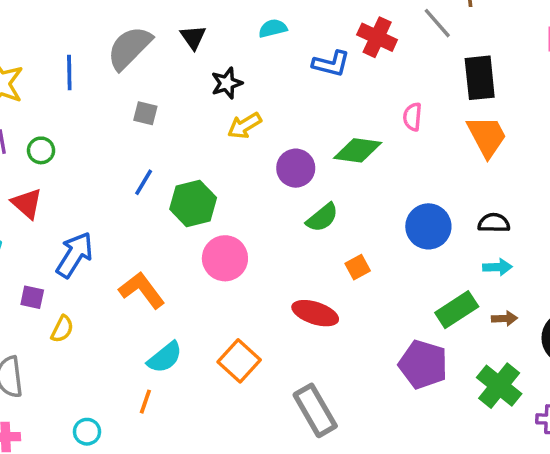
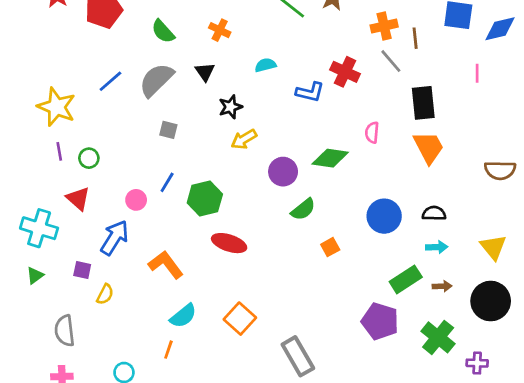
blue line: (69, 73) -> (110, 81), moved, turned 50
pink circle: (225, 258) -> (136, 200), moved, size x0.6
red ellipse: (315, 313) -> (229, 243), moved

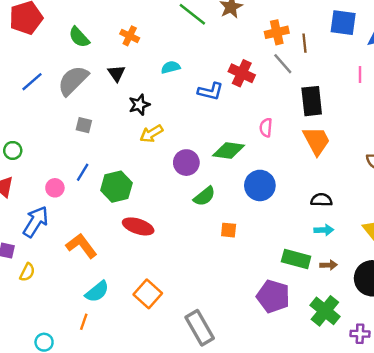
blue circle: (384, 216) -> (260, 185), moved
orange square: (330, 247) -> (229, 230), turned 35
green rectangle: (406, 279) -> (296, 259), turned 48

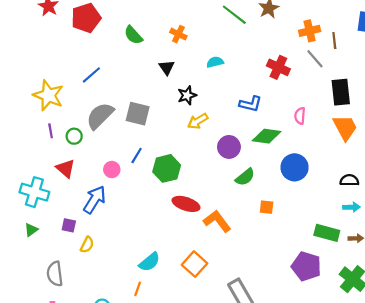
gray semicircle: (73, 81) -> (100, 116), moved
blue L-shape: (210, 91) -> (250, 104), moved
gray square: (84, 125) -> (138, 114), size x1.6
orange L-shape: (81, 246) -> (217, 221), moved

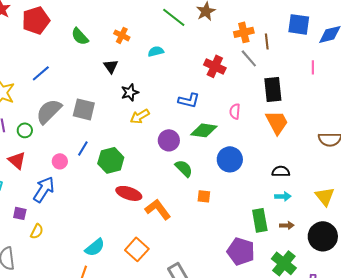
cyan semicircle: (215, 62) -> (156, 51), moved
green semicircle: (245, 177) -> (184, 168), turned -96
green rectangle: (327, 233) -> (260, 220), turned 65

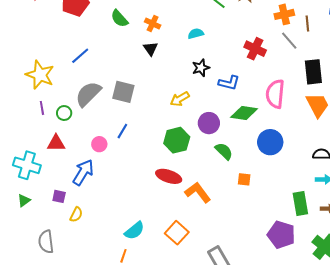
orange cross: (122, 35) -> (153, 24), moved
black star: (130, 92) -> (201, 68), moved
pink semicircle: (235, 111) -> (275, 94), size x1.8
red triangle: (17, 160) -> (56, 143), turned -42
green hexagon: (111, 160) -> (177, 140), moved

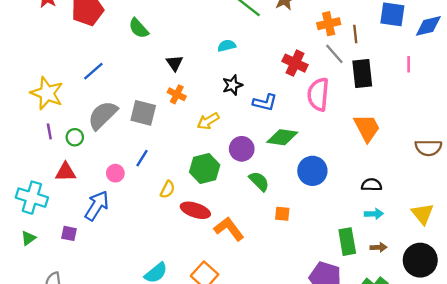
orange cross: (153, 24) -> (177, 94), moved
black rectangle: (313, 72) -> (362, 73), moved
pink semicircle: (275, 94) -> (318, 94), moved
yellow semicircle: (76, 215) -> (168, 189), moved

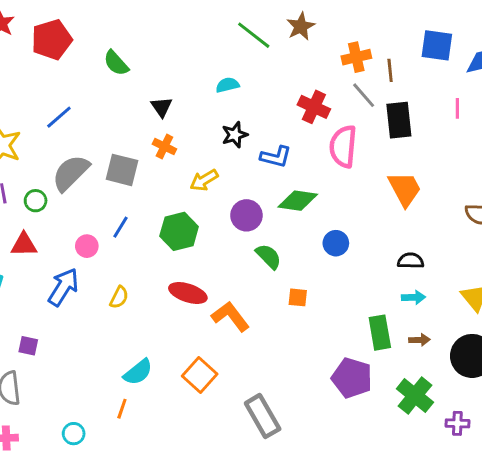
green hexagon: (205, 169) -> (179, 231), moved
blue circle: (312, 171) -> (336, 243), size x0.7
yellow semicircle: (168, 189) -> (119, 297), moved
purple square: (69, 233) -> (28, 346), moved

